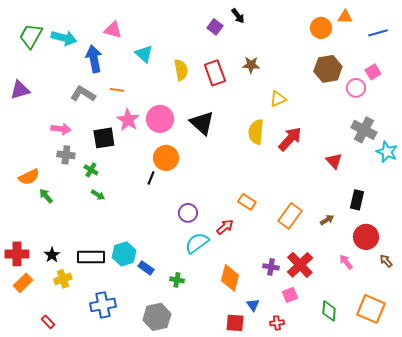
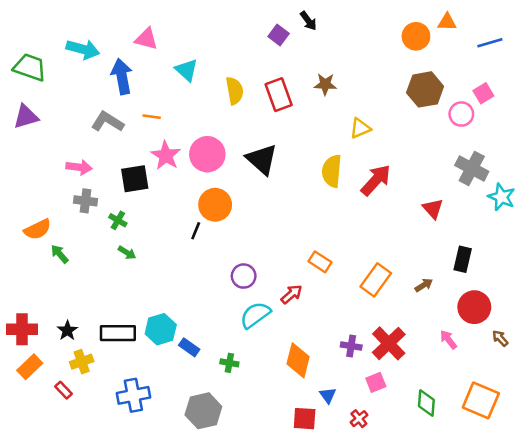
green trapezoid: (31, 36) -> (30, 67), moved, turned 80
red rectangle: (48, 322) -> (63, 390), moved
red cross: (277, 323) -> (359, 419), turned -32

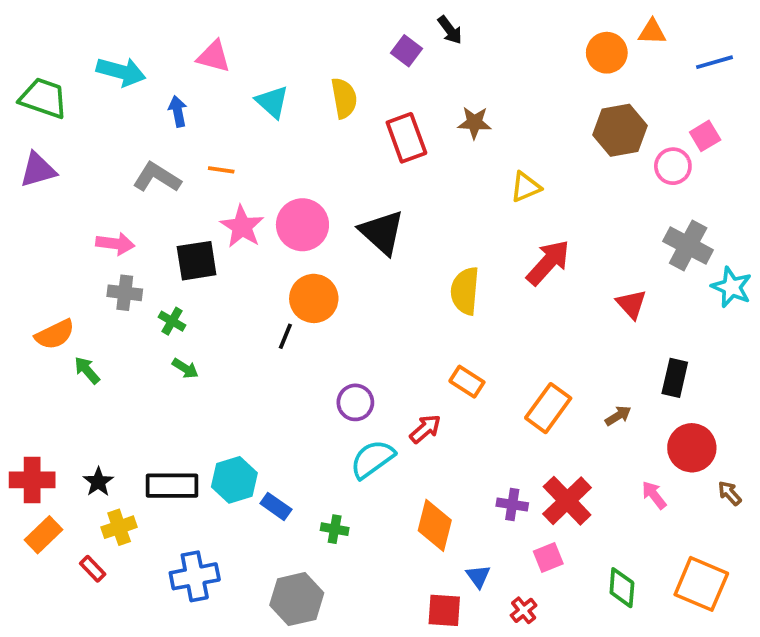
blue arrow: (122, 76) -> (178, 111), size x0.6
yellow semicircle: (235, 91) -> (344, 98), moved
yellow semicircle: (332, 171) -> (465, 291), moved

